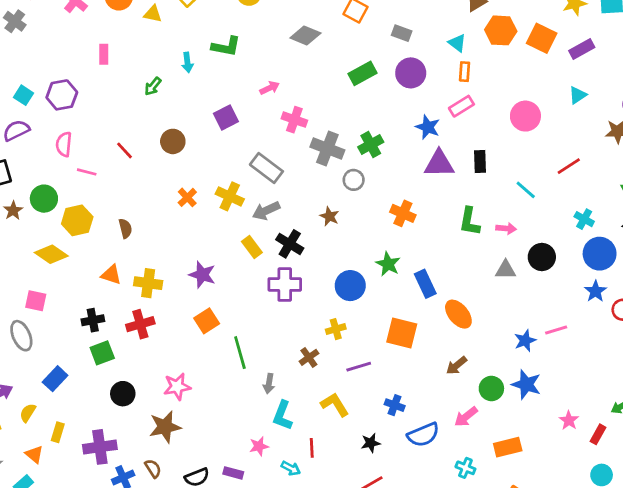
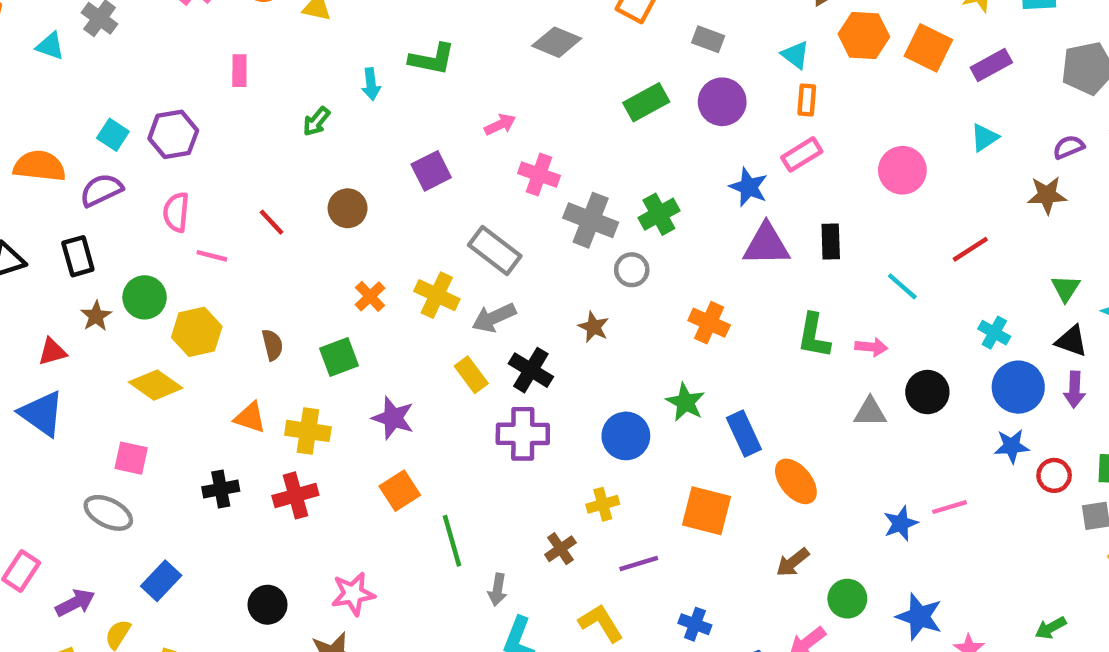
blue star: (596, 291) -> (1012, 446), turned 30
gray ellipse: (21, 336) -> (108, 513), turned -40
green square: (102, 353) -> (339, 357), moved
blue star: (526, 384) -> (919, 617), moved

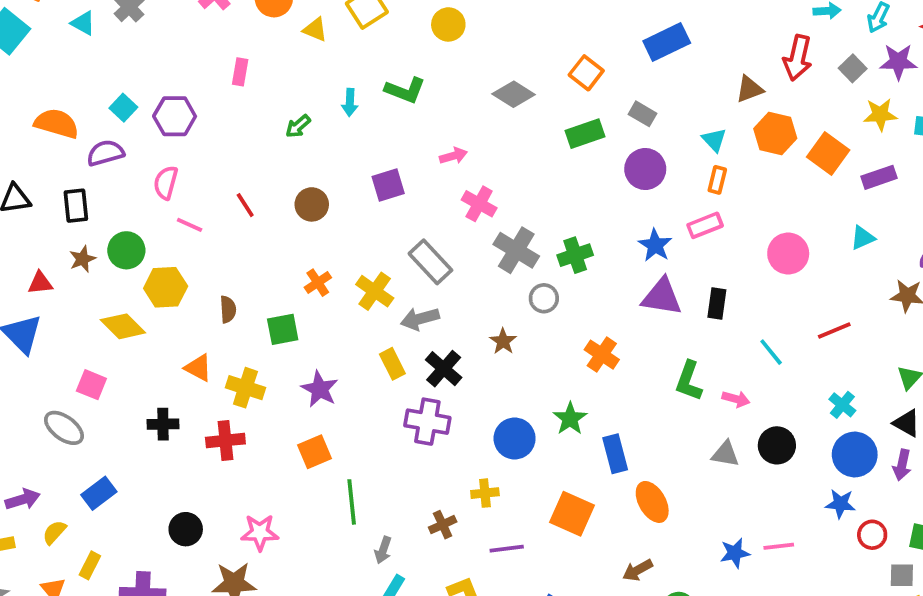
green rectangle: (646, 102) -> (585, 134), moved

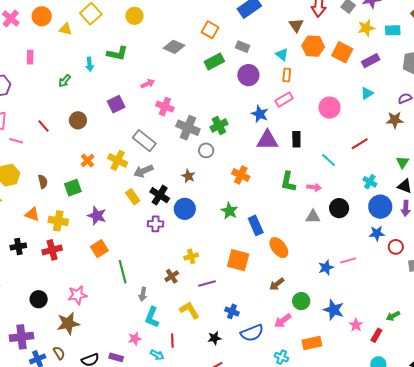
brown triangle: (749, 89) -> (296, 25), turned -35
purple cross: (427, 422) -> (156, 224), size x0.7
blue circle: (515, 438) -> (185, 209), moved

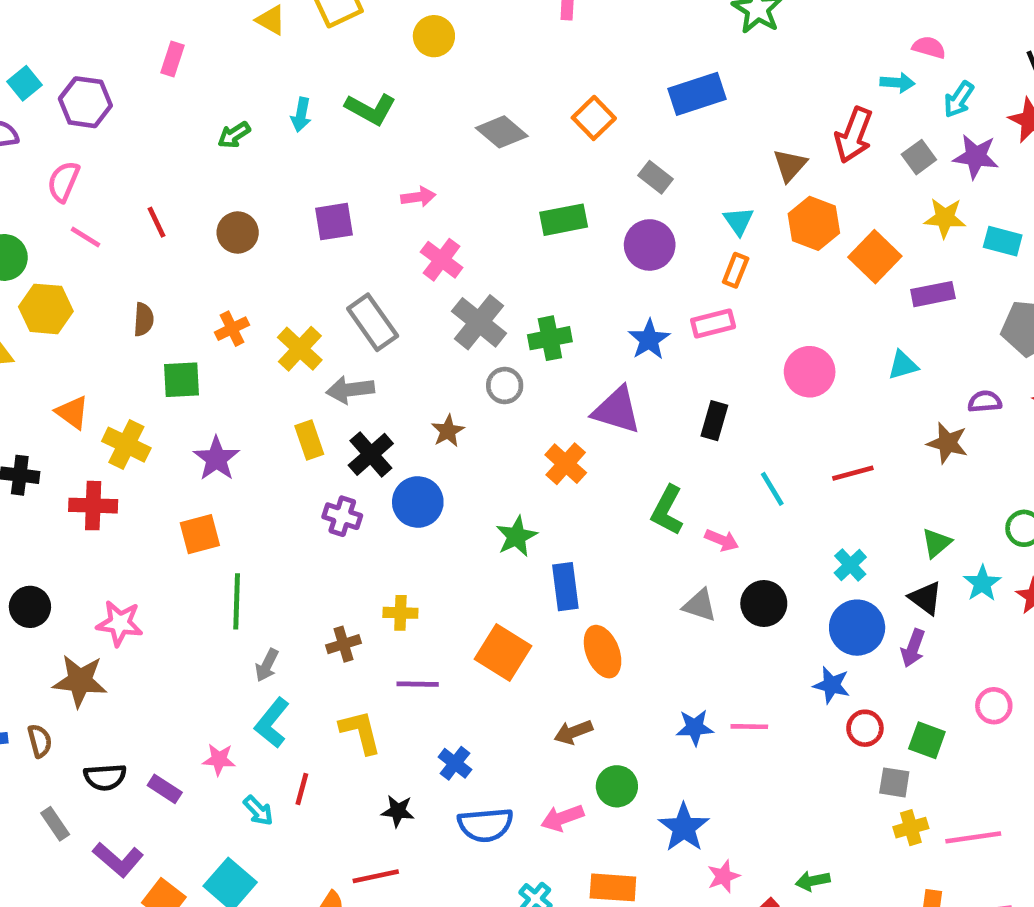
green rectangle: (214, 62) -> (564, 220), moved
purple triangle: (267, 140) -> (617, 410), moved
brown semicircle: (43, 182) -> (144, 319), moved

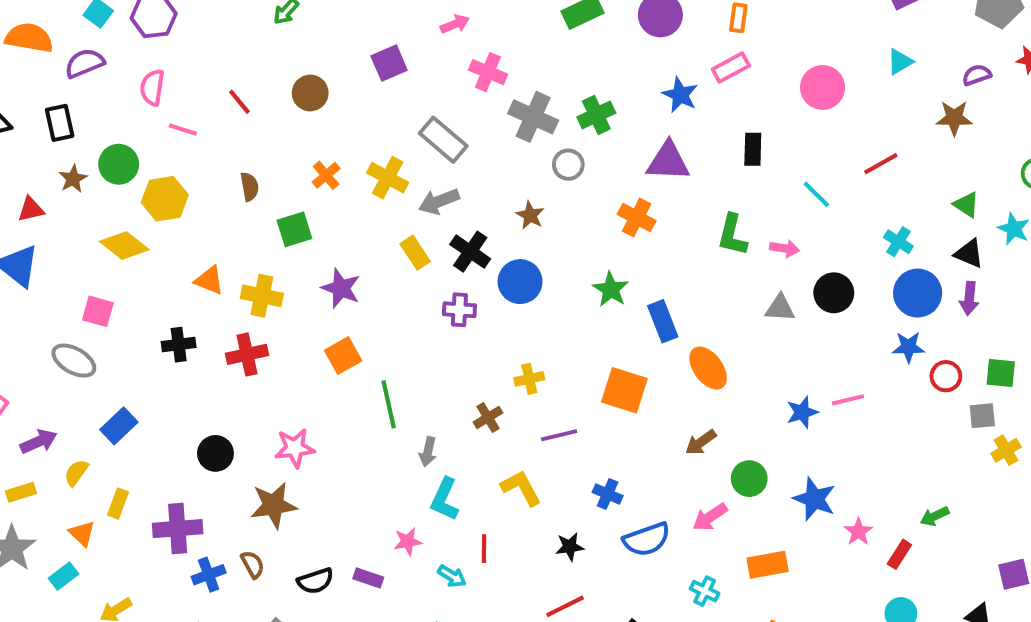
green triangle: (937, 543) -> (966, 205), turned -32

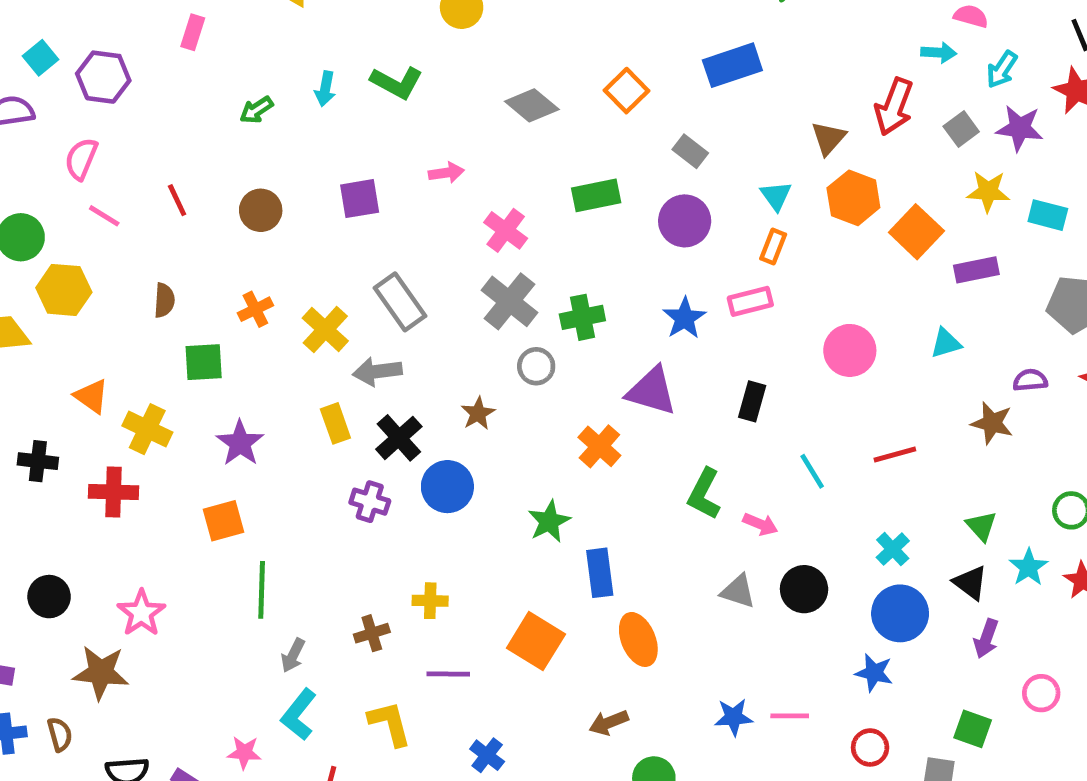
pink cross: (488, 72) -> (506, 230), moved
purple arrow: (969, 298) -> (986, 639), moved
red circle: (946, 376) -> (870, 747), moved
pink star: (295, 448) -> (141, 613), turned 30

